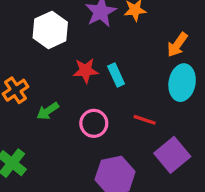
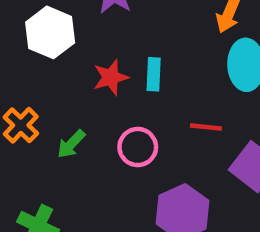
cyan rectangle: (116, 75) -> (154, 74), turned 40

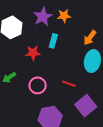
cyan rectangle: (154, 74) -> (53, 41), moved

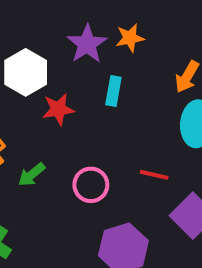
red star: (33, 53) -> (58, 109), moved

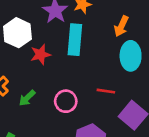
cyan rectangle: (113, 91) -> (75, 40), size x1.6

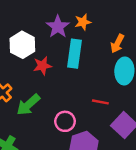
green arrow: (27, 98) -> (28, 105), size x1.5
pink circle: (66, 101) -> (65, 121), moved

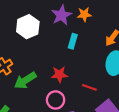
cyan rectangle: (74, 54) -> (73, 41), size x0.6
red star: (42, 66) -> (59, 74), moved

